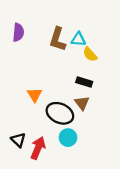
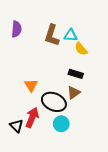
brown triangle: (82, 103) -> (74, 93), turned 32
red arrow: (38, 148) -> (32, 117), moved

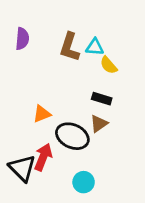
orange triangle: (31, 85) -> (42, 114), turned 40
cyan circle: (61, 124) -> (84, 182), moved
black triangle: (16, 126) -> (22, 168), size x1.5

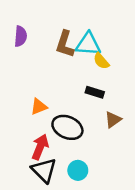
cyan triangle: (95, 47) -> (88, 44), size x1.5
brown triangle: (99, 124) -> (113, 120), moved
black triangle: (22, 168) -> (44, 170), moved

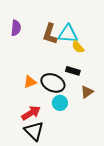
black ellipse: (67, 127) -> (53, 83), moved
red arrow: (40, 147) -> (31, 113), turned 36
cyan circle: (78, 170) -> (60, 103), moved

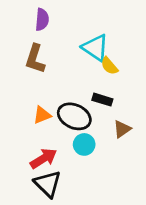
purple semicircle: (16, 28) -> (42, 20), moved
brown L-shape: (50, 34) -> (35, 59), moved
cyan triangle: (68, 34) -> (95, 48), turned 30

